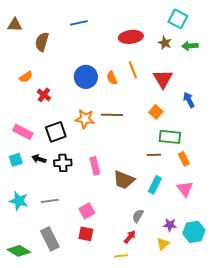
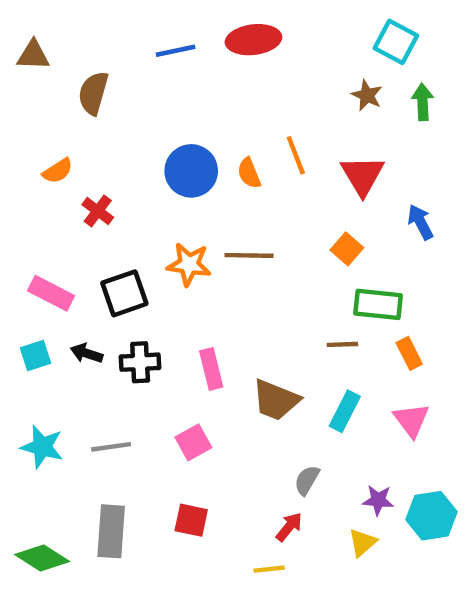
red ellipse: (131, 37) -> (253, 40), moved
green arrow: (190, 46) -> (423, 102), turned 91
pink square: (87, 211) -> (193, 442), moved
gray rectangle: (50, 239) -> (111, 531), turned 30

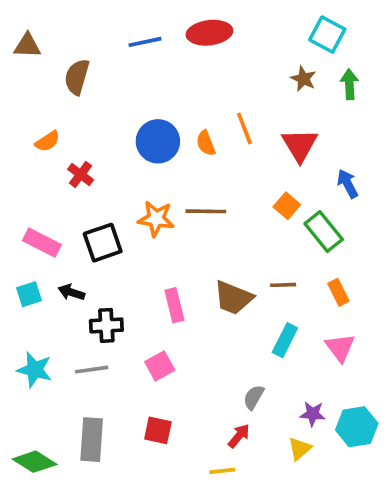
green rectangle: (378, 304) -> (324, 232), moved, turned 45
black cross: (140, 362) -> (106, 325), moved
brown trapezoid: (276, 400) -> (233, 298), moved

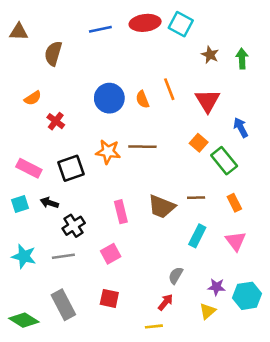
cyan square: (327, 35) -> (181, 24), moved
black cross: (106, 325) -> (74, 226), turned -30
gray rectangle: (92, 440) -> (63, 305), turned -32

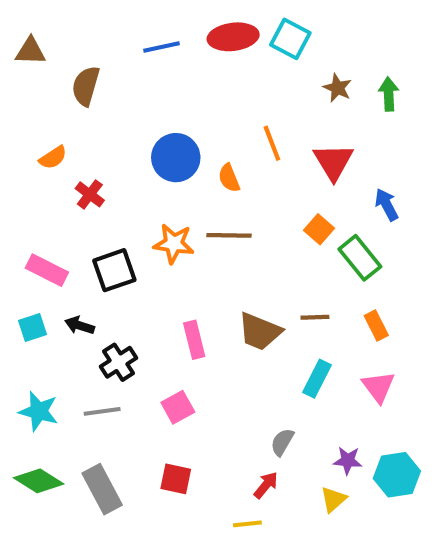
orange semicircle: (142, 99) -> (229, 178), moved
green diamond: (24, 320) -> (39, 481), moved

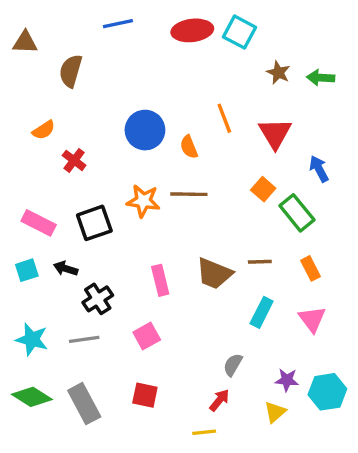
blue line: (161, 47) -> (118, 24), moved
green arrow: (389, 94) -> (321, 78), turned -84

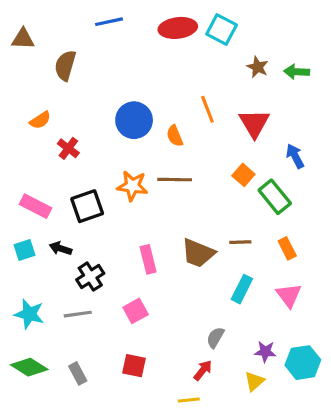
gray rectangle: (84, 404) -> (78, 373), size x0.6

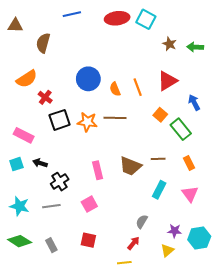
orange line: (207, 109) -> (138, 87), moved
orange semicircle: (40, 120) -> (27, 79), size x1.5
red triangle: (254, 123) -> (167, 81), turned 30
black square: (87, 206) -> (60, 120), moved

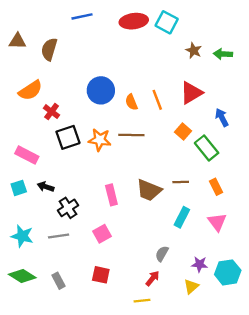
brown triangle: (15, 25) -> (17, 41), moved

